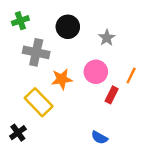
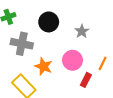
orange star: (62, 79) -> (44, 66), turned 30

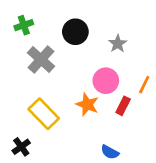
gray cross: (22, 44) -> (41, 60), turned 30
orange star: (44, 66) -> (87, 104), moved

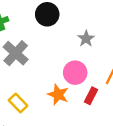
black circle: (75, 32) -> (47, 14), moved
yellow rectangle: (44, 114) -> (18, 103), size x0.7

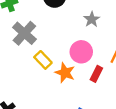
yellow rectangle: (18, 103) -> (43, 60), moved

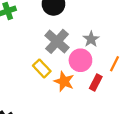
gray star: (92, 19) -> (91, 39), moved
gray cross: (24, 33) -> (57, 41), moved

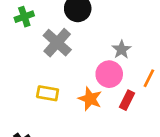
gray cross: (57, 41) -> (57, 43), moved
yellow rectangle: (42, 68) -> (48, 93), moved, turned -36

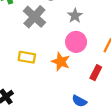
gray star: (122, 49) -> (75, 16), moved
red rectangle: (127, 100) -> (96, 73), moved

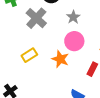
yellow rectangle: (27, 57) -> (29, 55), turned -42

